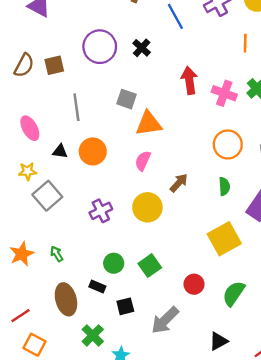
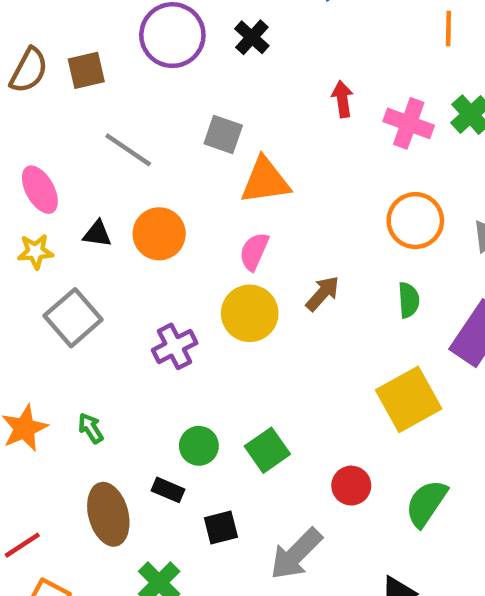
red arrow: (189, 80) -> (342, 99), size x0.7
gray line: (76, 107) -> (128, 150), turned -48
yellow star: (28, 171) -> (35, 251), moved
yellow circle: (147, 207) -> (250, 313), moved

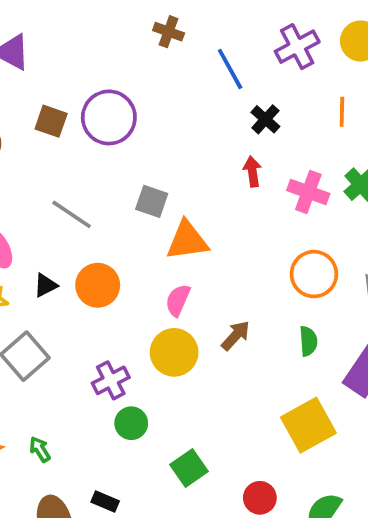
black cross: (252, 37) -> (265, 119), moved
brown square: (86, 70) -> (51, 121), moved, turned 32
black triangle: (97, 234) -> (45, 285), turned -35
green circle: (199, 446) -> (131, 423), moved

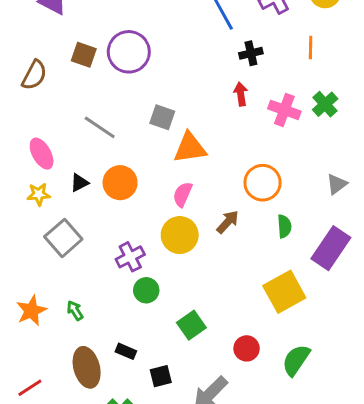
black cross: (265, 119) -> (251, 53), turned 35
orange circle: (314, 274) -> (263, 183), moved

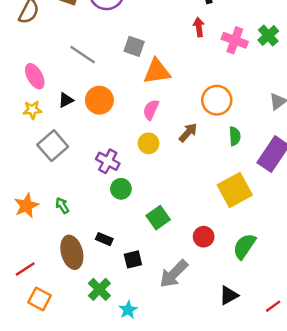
yellow circle: (180, 235) -> (149, 143), size x0.7
purple cross: (130, 257) -> (108, 161), turned -35

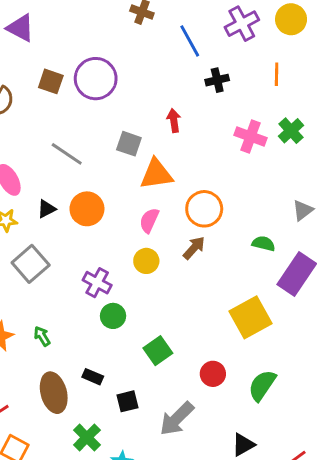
red arrow: (199, 27) -> (174, 121), moved
orange circle: (217, 100) -> (204, 209), moved
green semicircle: (235, 136) -> (264, 244), moved, turned -72

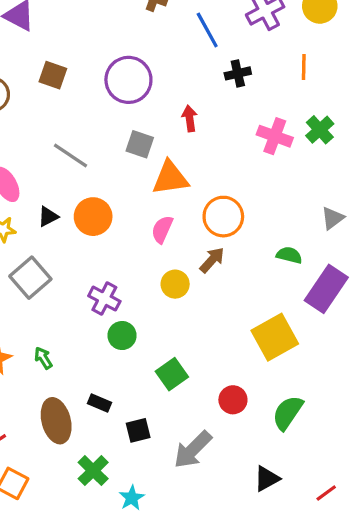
purple circle: (96, 79) -> (128, 80), moved
yellow circle: (146, 261) -> (175, 284), moved

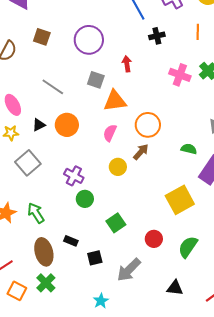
green arrow: (43, 358) -> (36, 213), size x1.5
green cross: (93, 471) -> (46, 283), moved
black triangle: (267, 479) -> (175, 288), turned 36
cyan star: (132, 498) -> (101, 301), moved

